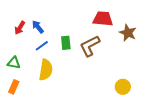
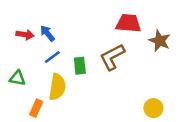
red arrow: (20, 28) -> (25, 35), turned -112
green rectangle: (66, 43) -> (80, 66), moved
orange rectangle: (14, 87) -> (36, 108), moved

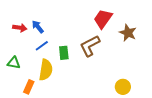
red trapezoid: (128, 23) -> (103, 19), turned -60

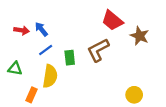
red trapezoid: (103, 19) -> (112, 20), turned -85

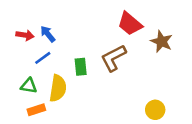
blue line: (46, 50) -> (43, 58), moved
green triangle: (15, 69) -> (29, 86), moved
orange rectangle: (31, 95) -> (36, 110), turned 48

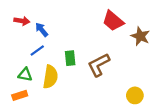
red arrow: (25, 35) -> (22, 21), moved
brown L-shape: (113, 58) -> (99, 65), moved
orange rectangle: (36, 110) -> (20, 95), moved

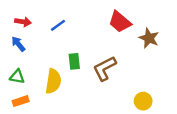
blue arrow: (42, 30) -> (18, 44), moved
blue line: (37, 50) -> (58, 25), moved
green triangle: (25, 75) -> (17, 77), moved

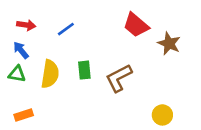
green triangle: (17, 77) -> (17, 74), moved
yellow semicircle: (53, 81) -> (50, 74), moved

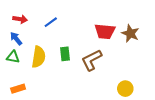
red trapezoid: (136, 25) -> (105, 31), moved, turned -35

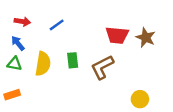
orange rectangle: (18, 89) -> (12, 95), moved

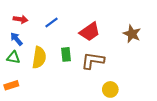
red trapezoid: (117, 35) -> (90, 32), moved, turned -40
brown L-shape: (102, 67) -> (93, 61), turned 35
yellow circle: (140, 99) -> (110, 89), moved

